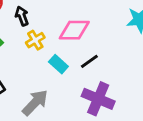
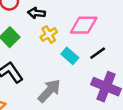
black arrow: (22, 16) -> (36, 13), turned -63

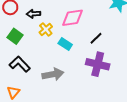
black line: (98, 53) -> (96, 38), moved
gray arrow: (49, 91) -> (53, 74), turned 45

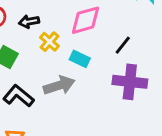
gray arrow: (53, 74) -> (59, 85), moved

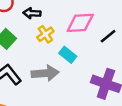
black line: (123, 45) -> (108, 36), moved

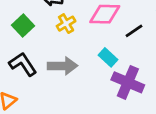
cyan rectangle: (68, 55) -> (108, 57), moved

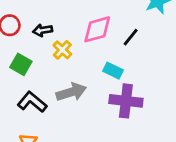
purple cross: (128, 82) -> (126, 101), moved

